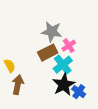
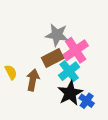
pink cross: (69, 46) -> (76, 50), size x1.6
brown arrow: (18, 85) -> (33, 80), moved

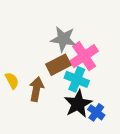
cyan cross: (69, 71) -> (77, 79), turned -30

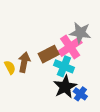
gray star: (63, 39) -> (80, 33), moved
brown arrow: (36, 89) -> (24, 62), moved

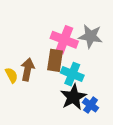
pink cross: (70, 47) -> (64, 40), moved, turned -35
brown rectangle: (49, 54) -> (55, 60), turned -54

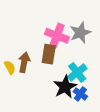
gray star: (91, 36) -> (80, 33), turned -30
cyan cross: (72, 74) -> (77, 72), moved, turned 30

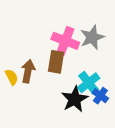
blue cross: (80, 94) -> (100, 96), moved

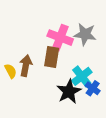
gray star: (92, 37) -> (85, 34), turned 30

